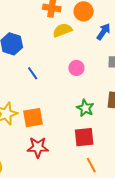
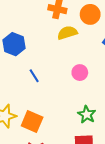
orange square: (33, 118) -> (32, 122), turned 30

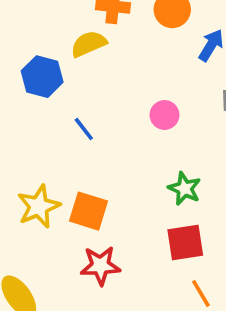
yellow semicircle: (67, 33) -> (89, 44), moved

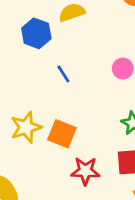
red star: (100, 266) -> (85, 171), moved

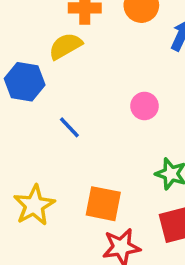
orange square: (62, 134) -> (103, 204), moved

